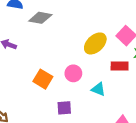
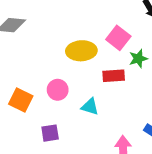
yellow ellipse: (95, 43) -> (81, 51), turned 45

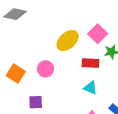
yellow ellipse: (81, 51) -> (68, 41), turned -45
cyan triangle: (90, 107) -> (90, 88), moved

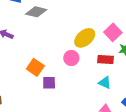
pink circle: (45, 69) -> (71, 58), moved
purple square: (36, 102) -> (49, 83), moved

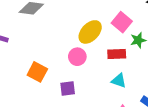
purple square: (49, 83) -> (68, 88), moved

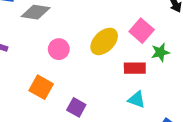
pink circle: (77, 57) -> (59, 49), moved
purple square: (68, 88) -> (76, 107), turned 35

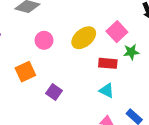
orange square: (41, 87) -> (25, 72), turned 30

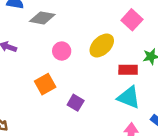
pink square: (117, 32) -> (132, 20), moved
cyan triangle: (107, 90) -> (129, 97), size x1.5

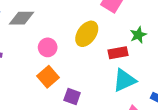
orange square: (45, 84) -> (48, 77), moved
cyan triangle: (129, 97) -> (124, 80), turned -35

